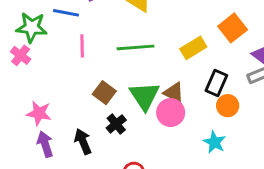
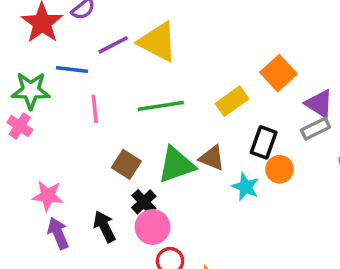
green triangle: (145, 96) -> (176, 165), turned 48
pink circle: (171, 113) -> (153, 227), moved
cyan star: (214, 142) -> (246, 187), moved

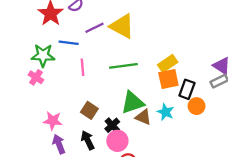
orange square: (279, 73) -> (168, 79), moved, turned 30
brown triangle: (212, 158) -> (143, 117), moved
brown square: (126, 164) -> (89, 110), moved
cyan star: (246, 187) -> (166, 112), moved

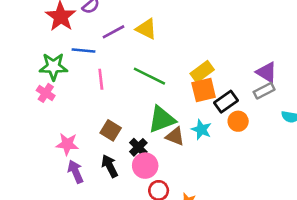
yellow triangle: (122, 26) -> (146, 29), size x0.7
green line: (123, 66) -> (149, 76), turned 36
black rectangle: (187, 89) -> (226, 102), turned 36

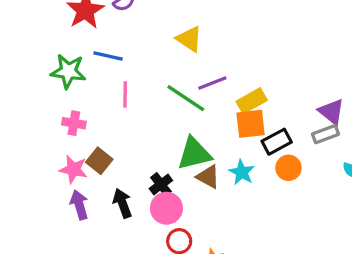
purple line: (113, 32) -> (212, 83), moved
pink cross: (46, 93) -> (74, 123), moved, turned -30
brown square: (111, 130) -> (99, 161), moved

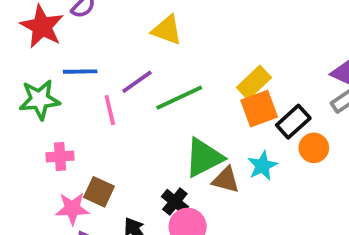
purple line: (212, 83) -> (137, 82), moved
green line: (186, 98) -> (179, 98), turned -45
cyan star: (242, 172) -> (262, 166), turned 30

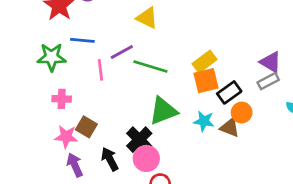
green line: (179, 98) -> (150, 66), turned 36
cyan star: (262, 166) -> (204, 121), turned 30
brown triangle: (226, 180) -> (230, 128), moved
black cross: (175, 202) -> (139, 140), size x1.4

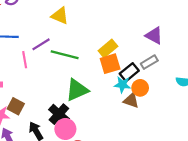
purple triangle: (271, 62) -> (154, 36), moved
gray rectangle: (268, 81) -> (149, 62), moved
cyan star: (204, 121) -> (122, 85), moved

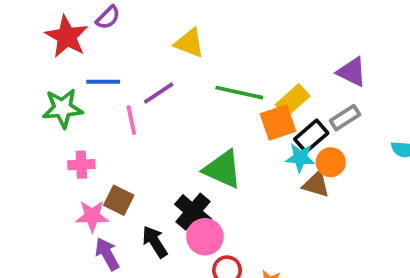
yellow rectangle: (108, 49) -> (293, 100), moved
green line: (65, 55) -> (239, 93), moved
green triangle: (77, 90) -> (223, 169), turned 50

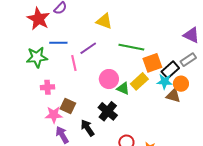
yellow rectangle: (293, 100) -> (139, 81), moved
green triangle: (223, 169) -> (123, 88), size x0.6
pink circle: (205, 237) -> (109, 79), moved

